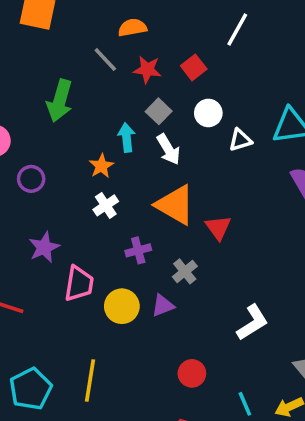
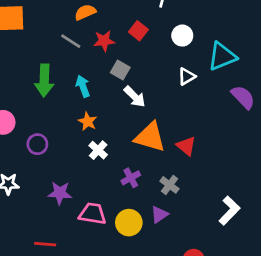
white circle: (208, 113) -> (182, 36), moved
cyan arrow: (127, 137) -> (83, 86), moved
purple star: (44, 247) -> (60, 193), turned -30
pink trapezoid: (79, 284) -> (93, 214), turned -76

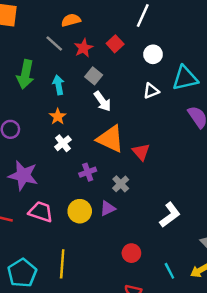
red star: (104, 41) -> (84, 48), turned -30
purple star: (60, 193) -> (23, 175), size x1.4
pink trapezoid: (93, 214) -> (41, 212), moved

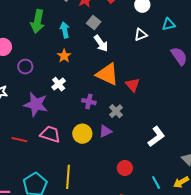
cyan triangle: (185, 78) -> (169, 24), size x0.6
white cross: (63, 143) -> (59, 84), moved
purple cross: (88, 172) -> (89, 102), turned 32

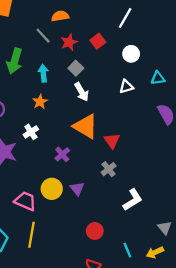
purple cross: (89, 102) -> (62, 154), turned 32
gray cross: (116, 111) -> (109, 169), moved
purple triangle: (105, 131) -> (77, 189), turned -48
pink trapezoid: (50, 134) -> (25, 201), moved

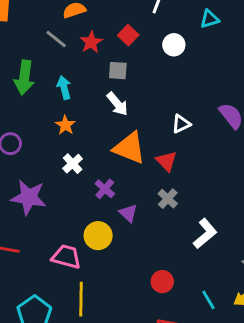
gray square: (76, 68) -> (118, 71), moved, turned -32
cyan triangle: (158, 78) -> (210, 19), moved
white triangle: (126, 87) -> (181, 124), moved
white cross: (31, 132) -> (73, 164), moved
purple triangle: (77, 189) -> (128, 213), moved

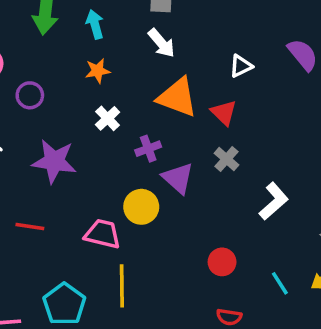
orange star: (65, 125) -> (98, 71), turned 30
purple cross: (105, 189) -> (148, 149), turned 30
purple triangle: (128, 213) -> (178, 178), size x1.4

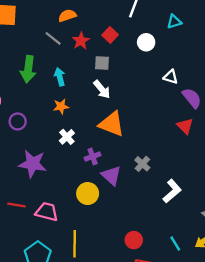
white triangle: (241, 66) -> (171, 77), moved, turned 42
red triangle: (224, 113) -> (185, 126), moved
pink trapezoid: (102, 234) -> (47, 212), moved
red circle: (222, 262) -> (134, 240), moved

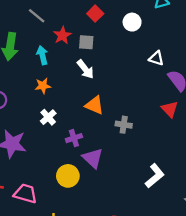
red star: (81, 41) -> (62, 35), moved
orange triangle: (112, 124) -> (94, 105), size x0.7
gray cross: (142, 164) -> (124, 125), moved, turned -35

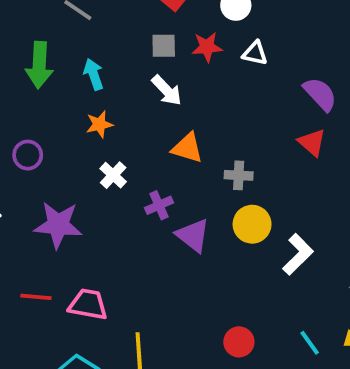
red star: (62, 35) -> (207, 47), moved, turned 30
white triangle: (156, 58) -> (255, 53), moved
yellow circle: (68, 176) -> (252, 224), moved

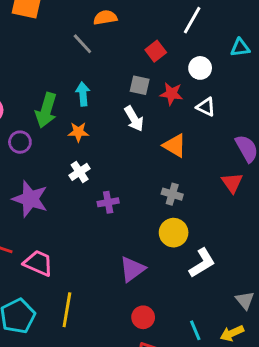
green arrow: (39, 65) -> (46, 110), moved
orange triangle: (187, 148) -> (175, 146), moved
purple triangle: (193, 235) -> (132, 269), moved, turned 32

